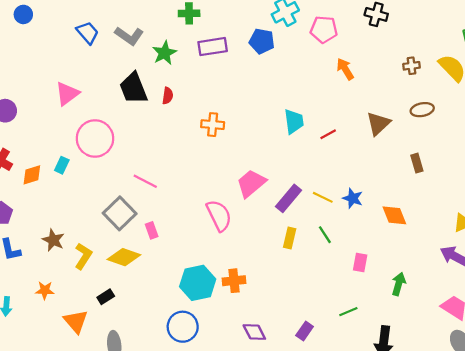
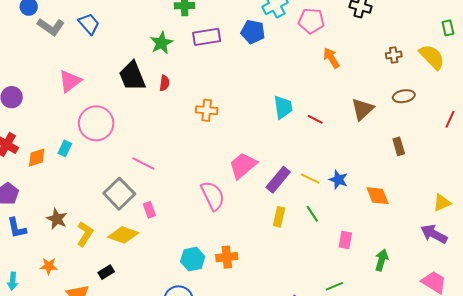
gray L-shape: (129, 36) -> (51, 27), moved
red line: (328, 134) -> (315, 119), turned 56
cyan hexagon: (198, 283) -> (193, 259), size x0.7

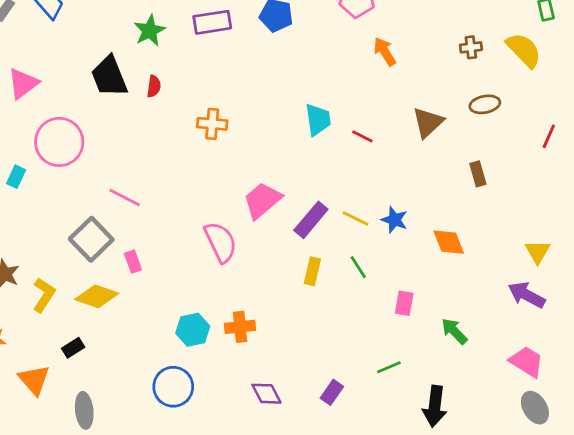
yellow triangle: (442, 203) -> (538, 252), turned -36
green arrow: (382, 260) -> (454, 331), turned -60

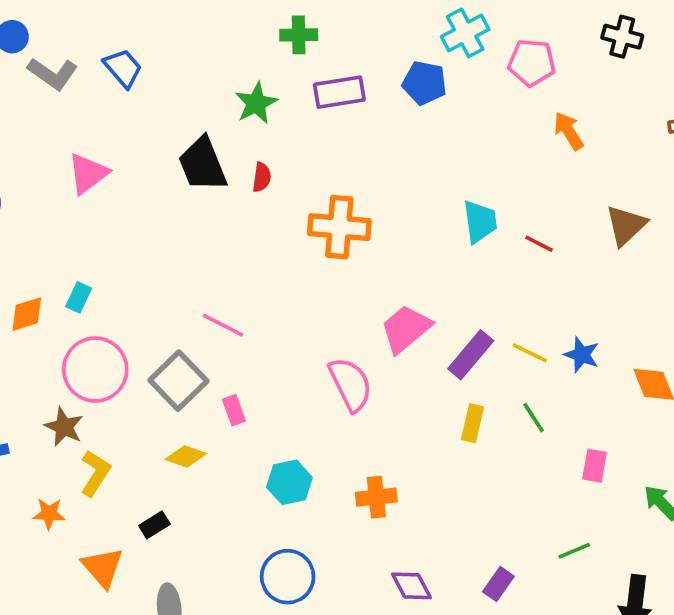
orange cross: (212, 124) -> (339, 227), size x1.5
pink circle: (59, 142) -> (95, 370), moved
yellow L-shape: (44, 295) -> (95, 473), moved
yellow diamond: (97, 296) -> (186, 456), size x0.7
cyan hexagon: (193, 330) -> (289, 482), moved

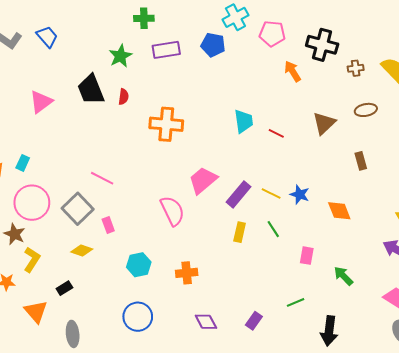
black cross: (622, 37) -> (322, 45), moved, size x1.4
pink triangle: (88, 174) -> (41, 102), moved

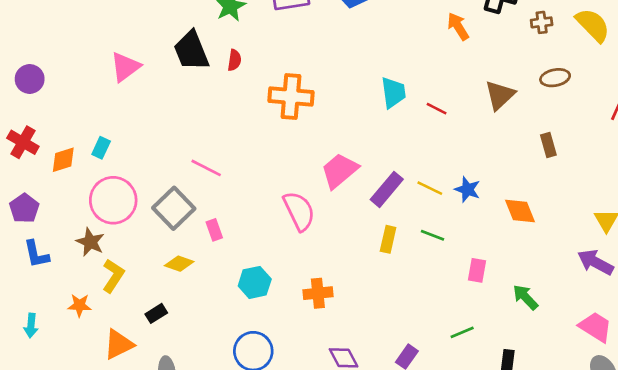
green line: (273, 229) -> (432, 235), turned -36
orange triangle: (36, 312) -> (119, 344), turned 45

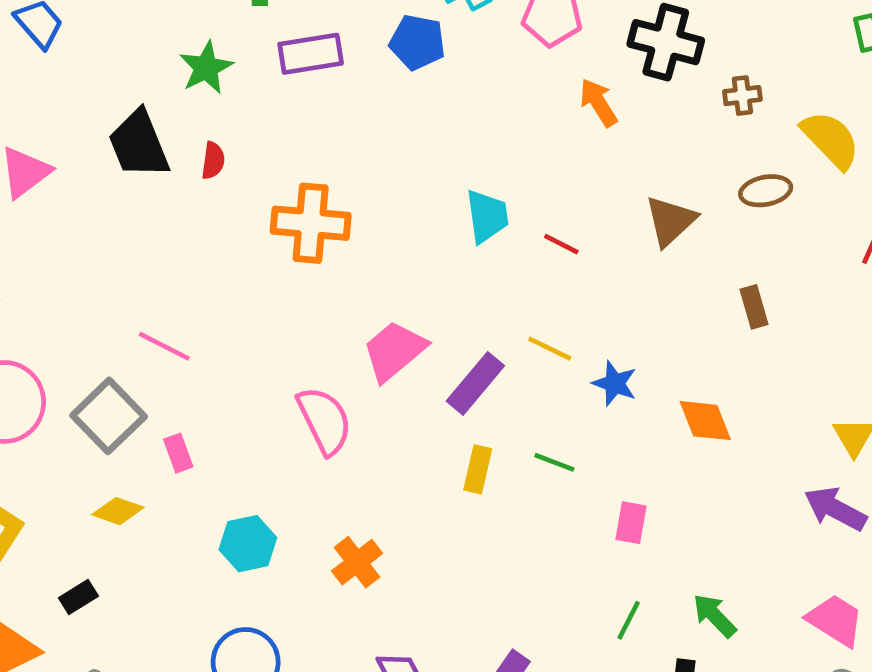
yellow semicircle: (593, 25) -> (831, 140), moved
yellow line: (430, 188) -> (550, 349), moved
orange cross: (318, 293) -> (357, 562), turned -32
green arrow: (525, 297) -> (715, 616), moved
green line: (462, 332) -> (629, 620), moved, turned -40

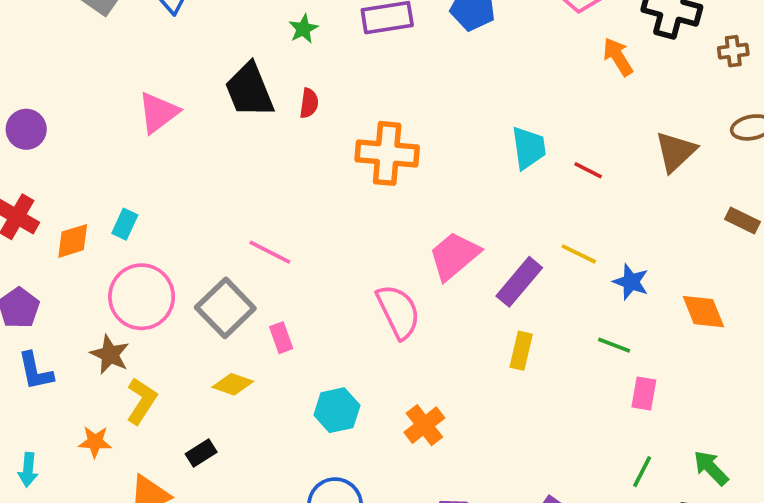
green star: (206, 68) -> (303, 29), size x0.7
brown rectangle: (754, 307) -> (743, 220), turned -48
green line: (554, 462) -> (614, 345), moved

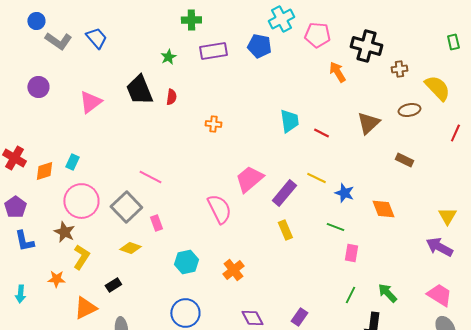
purple circle: (26, 129) -> (38, 87), moved
orange cross: (387, 153) -> (213, 124), size x0.5
yellow rectangle: (521, 351) -> (285, 230), turned -36

